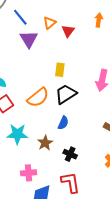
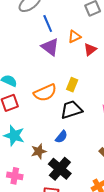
purple triangle: (29, 39) -> (50, 47), turned -36
orange semicircle: (38, 97) -> (45, 93), moved
black cross: (70, 154) -> (60, 169), size x1.6

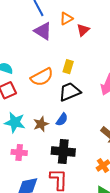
brown star: (39, 151) -> (41, 124), moved
black cross: (60, 169) -> (63, 152), turned -30
pink cross: (15, 176) -> (19, 153), moved

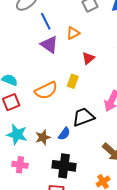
red triangle: (83, 30) -> (88, 58), moved
black trapezoid: (70, 92) -> (83, 117), moved

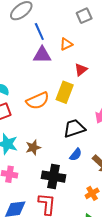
purple triangle: (49, 45) -> (42, 55), turned -36
yellow rectangle: (73, 81) -> (65, 92), size x1.5
blue semicircle: (64, 134) -> (76, 155), moved

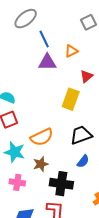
orange semicircle: (38, 101) -> (42, 137), moved
brown star: (33, 147) -> (41, 164), moved

